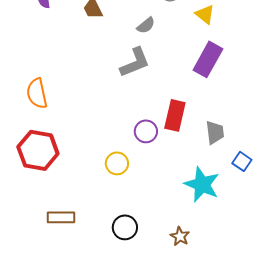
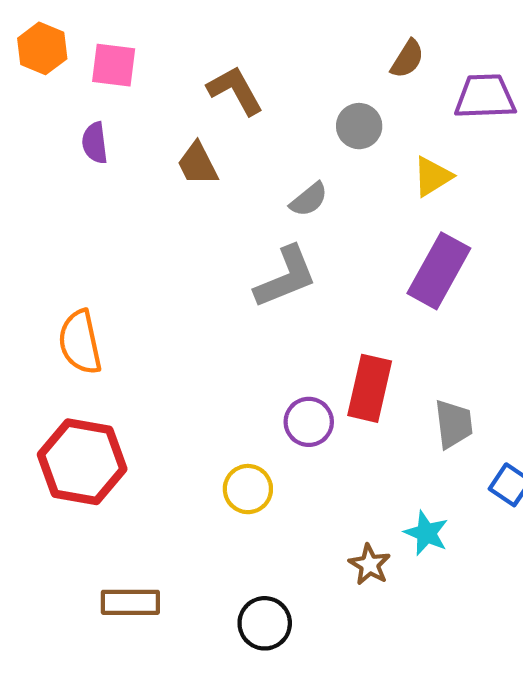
yellow triangle: (205, 14) -> (433, 176), turned 50
cyan star: (202, 184) -> (426, 533), size x0.6
brown star: (180, 236) -> (370, 565), moved

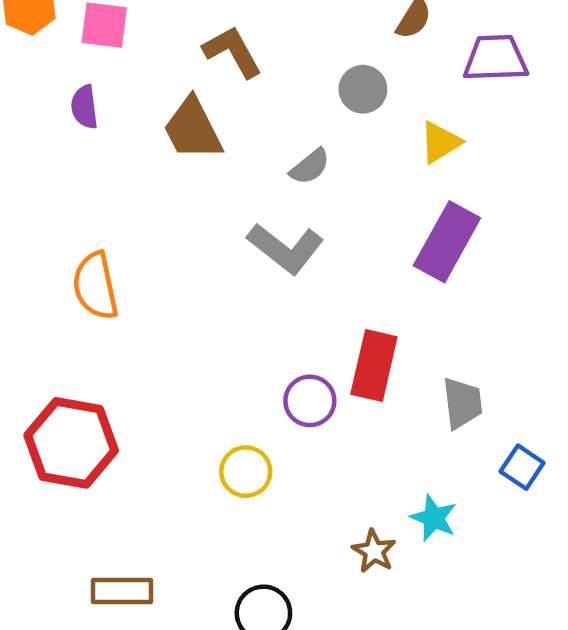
brown trapezoid: (198, 164) -> (193, 129), size x1.4
gray L-shape: (286, 277) -> (286, 248), turned 60
orange semicircle: (80, 342) -> (95, 286), moved

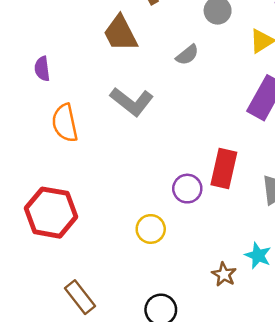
purple semicircle: (84, 107) -> (42, 69), moved
gray L-shape: (286, 248) -> (132, 102), moved
brown rectangle: (122, 591) -> (80, 297), turned 52

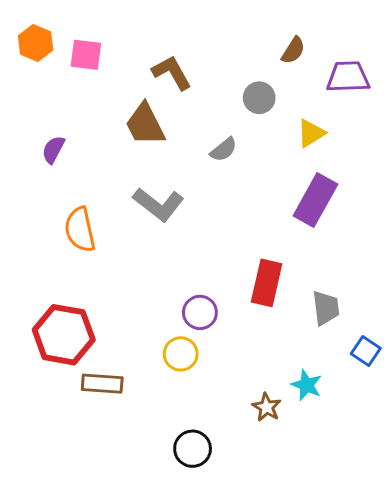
purple semicircle: (42, 69) -> (53, 150), moved, turned 35
purple circle: (187, 189) -> (200, 312), moved
brown rectangle: (80, 297) -> (102, 384), moved, turned -48

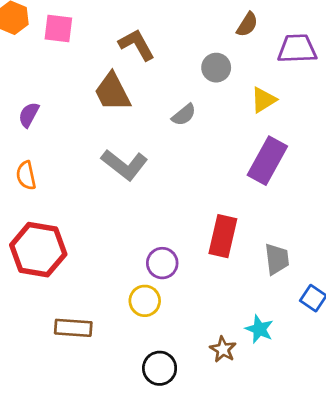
orange semicircle: (80, 230) -> (26, 175), moved, size x0.7
red hexagon: (64, 335) -> (38, 250), moved
black circle: (193, 449) -> (160, 368), moved

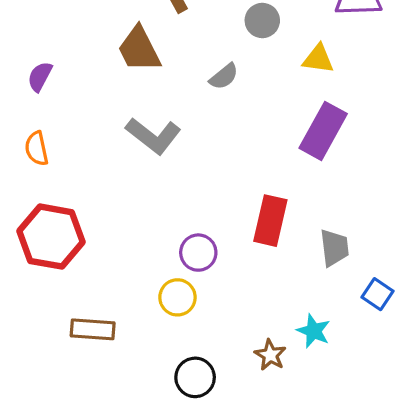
yellow triangle: (263, 100) -> (318, 59), turned 40

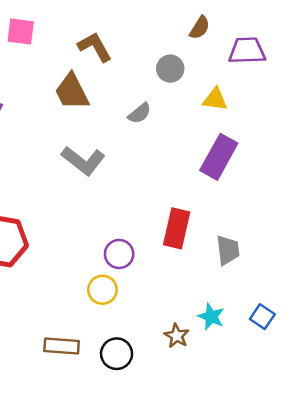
blue square: (378, 294) -> (262, 317), moved
brown rectangle: (93, 329) -> (62, 346), moved

